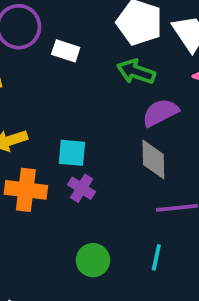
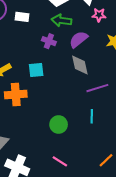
purple cross: (82, 188) -> (49, 41), moved

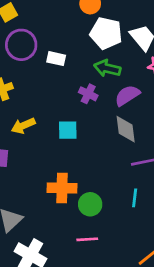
orange cross: (16, 94) -> (62, 188), moved
pink line: (60, 161) -> (87, 239), moved, turned -42

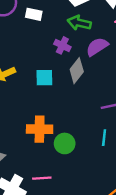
gray diamond: (126, 129) -> (77, 71), moved, turned 45
pink line: (87, 239) -> (42, 178), moved

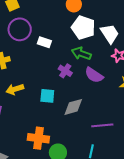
purple semicircle: (97, 47) -> (94, 75), turned -120
gray diamond: (77, 71) -> (73, 107), moved, turned 30

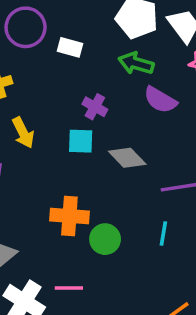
purple cross: (65, 71) -> (95, 107), moved
yellow arrow: (15, 89) -> (23, 133), turned -96
gray diamond: (73, 107) -> (127, 158), turned 65

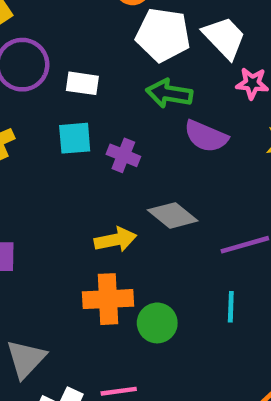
yellow arrow: (23, 133) -> (115, 240), moved, turned -68
cyan square: (81, 141) -> (75, 138), moved

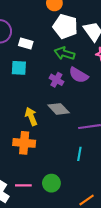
purple cross: (123, 155) -> (56, 80), moved
yellow arrow: (115, 240) -> (31, 116), turned -108
green circle: (157, 323) -> (51, 183), moved

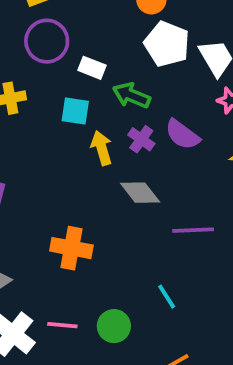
green arrow: (64, 53) -> (131, 95), moved
yellow arrow: (31, 116) -> (102, 148), moved
cyan line: (79, 154) -> (167, 297), moved, turned -48

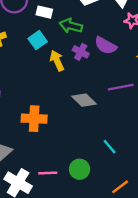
cyan square: (75, 111) -> (38, 40), turned -36
gray diamond: (140, 193) -> (84, 100), moved
purple line: (193, 230) -> (121, 87), moved
orange cross: (71, 248) -> (34, 119), moved

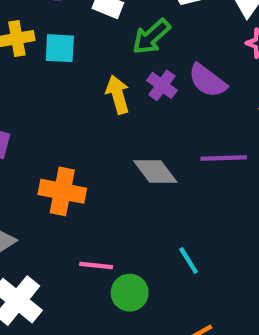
green arrow: (71, 26) -> (151, 37), turned -65
cyan square: (38, 40) -> (60, 48), moved, turned 30
pink line: (48, 173) -> (96, 265), moved

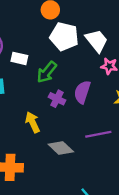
purple semicircle: (207, 81) -> (82, 92), turned 80
yellow arrow: (118, 95) -> (33, 122), moved

